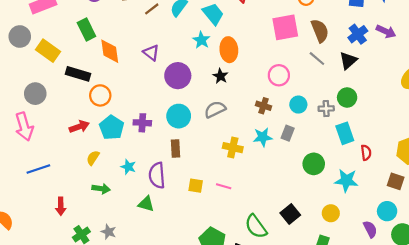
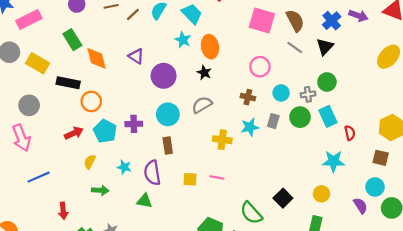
pink square: (285, 27) -> (262, 20), turned 32
green circle: (314, 164) -> (300, 117), moved

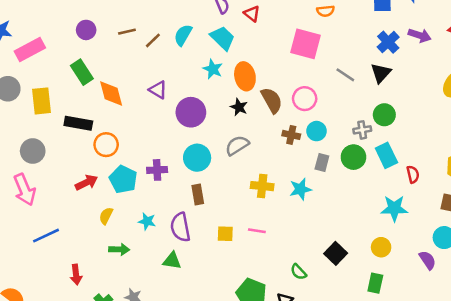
brown semicircle: (295, 21) -> (272, 100), moved
yellow rectangle: (38, 63) -> (42, 101), turned 55
cyan circle: (281, 93) -> (317, 131), moved
cyan star: (250, 127) -> (300, 189), moved
green semicircle: (251, 213) -> (298, 272), size x0.6

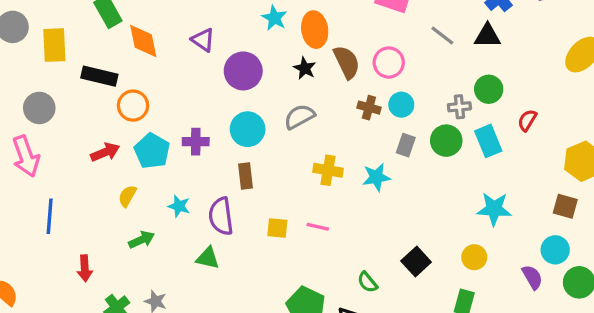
black triangle: (381, 73) -> (488, 36), turned 45
red semicircle: (413, 174) -> (527, 120), moved, turned -138
blue line: (46, 236) -> (50, 216), turned -64
green arrow: (119, 249) -> (142, 240), turned -30

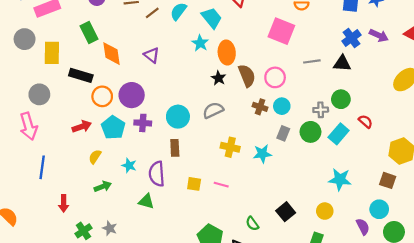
gray line: (442, 36) -> (312, 61), turned -49
purple circle: (243, 71) -> (132, 95), moved
red semicircle: (527, 120) -> (365, 121), turned 96
cyan rectangle: (488, 141) -> (339, 134), turned 60

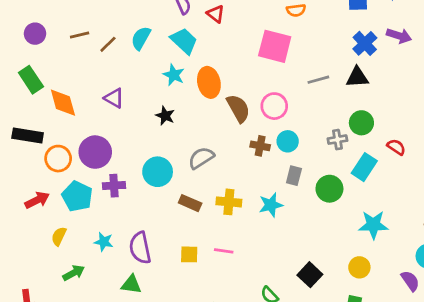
black star: (219, 78) -> (165, 116), moved
green circle: (310, 132) -> (329, 189), moved
brown rectangle: (175, 148) -> (190, 203), moved, turned -56

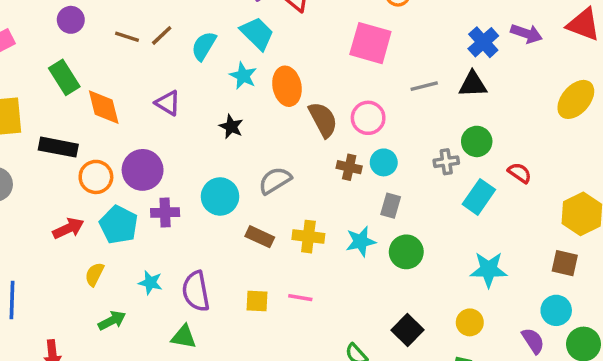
brown line: (80, 35) -> (127, 37), moved, turned 30
cyan semicircle: (141, 38) -> (204, 46), moved
green circle: (329, 189) -> (406, 252), moved

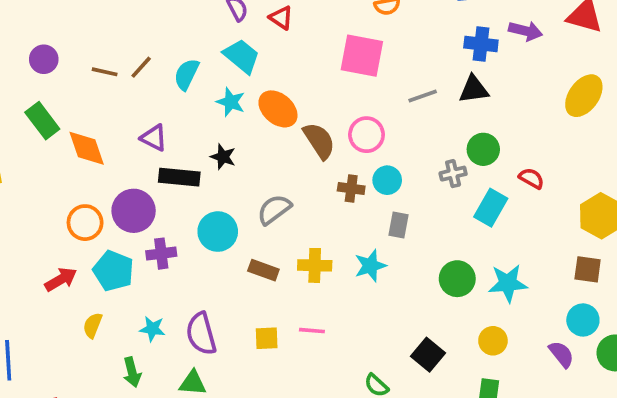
blue cross: (483, 42) -> (481, 44), turned -36
orange ellipse: (287, 86) -> (278, 109), turned -33
black rectangle: (58, 147) -> (179, 177), moved
green circle: (406, 252) -> (457, 279), moved
green arrow: (112, 320) -> (132, 372), moved, turned 108

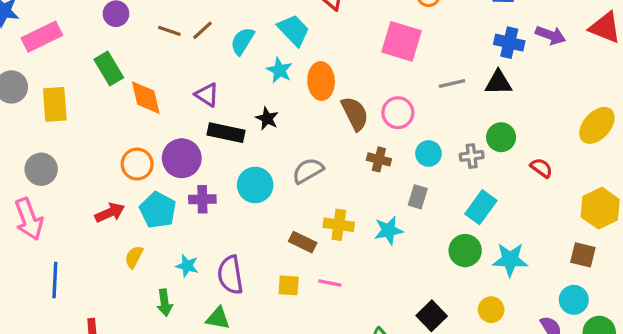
yellow ellipse: (584, 96) -> (597, 125), moved
orange ellipse: (278, 109) -> (321, 81), turned 40
cyan circle: (387, 180) -> (428, 153), moved
cyan rectangle: (491, 208) -> (481, 207), moved
brown rectangle: (263, 270) -> (303, 242), moved

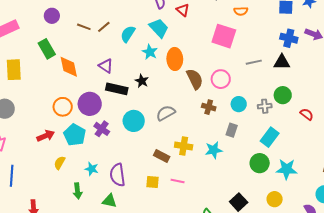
purple cross: (202, 199) -> (102, 129), turned 35

